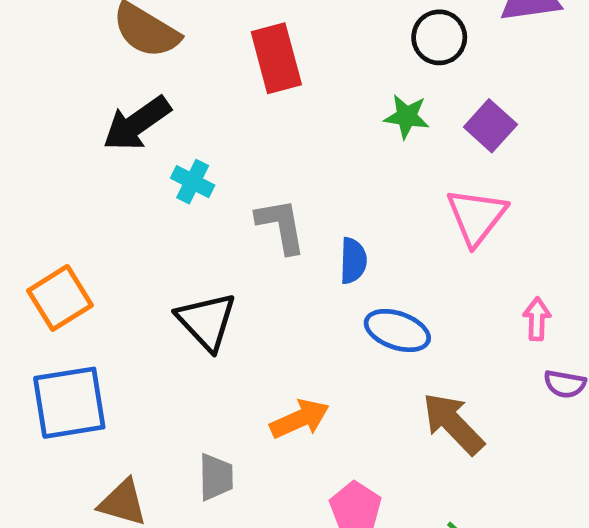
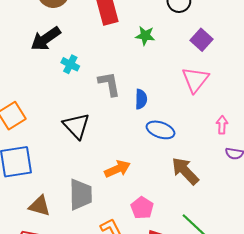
green star: (407, 116) -> (145, 36), moved
gray trapezoid: (216, 477) -> (81, 195), size x1.5

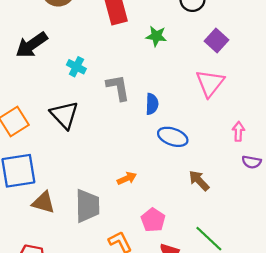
black arrow: (46, 39) -> (32, 45), moved
black triangle: (76, 126) -> (64, 115), moved
orange arrow: (117, 169) -> (127, 178), size x0.7
brown arrow: (185, 171) -> (199, 181), size x0.7
brown triangle: (40, 206) -> (44, 203), moved

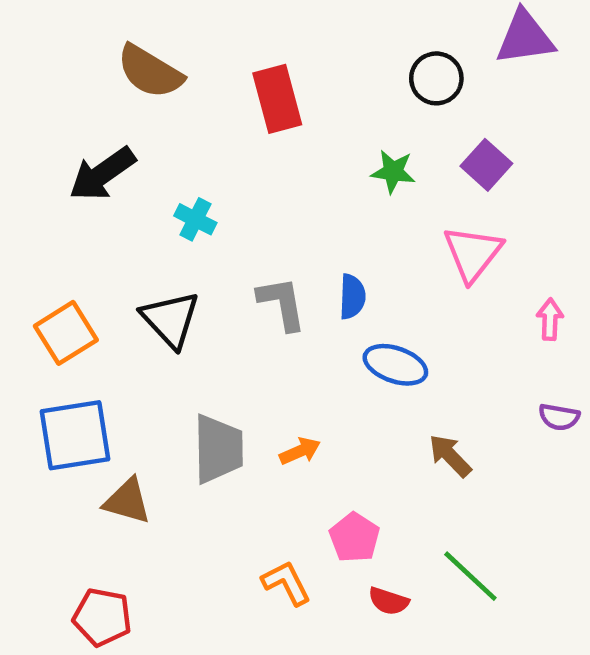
green star: (156, 36) -> (393, 172), moved
gray L-shape: (118, 88) -> (282, 303), moved
pink arrow: (238, 131) -> (550, 319), moved
gray trapezoid: (87, 206) -> (218, 449), moved

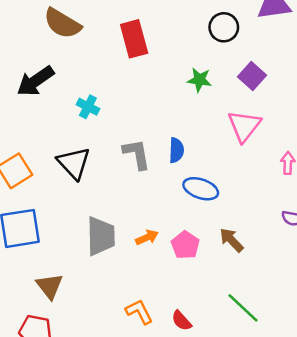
brown triangle: (127, 501) -> (50, 286), moved, turned 36
pink pentagon: (355, 537) -> (185, 245), moved
red semicircle: (389, 601) -> (181, 321), moved, turned 30

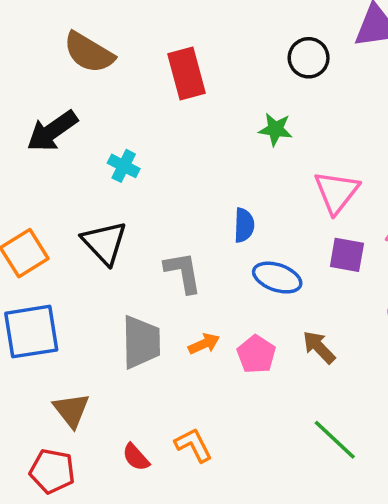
purple square: (252, 76) -> (347, 255), moved, turned -32
gray L-shape: (137, 154) -> (183, 272), moved
red semicircle: (181, 321) -> (136, 457), moved

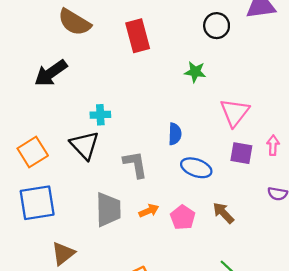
cyan cross: (124, 166) -> (100, 115), moved, turned -30
brown triangle: (71, 410) -> (63, 254), turned 30

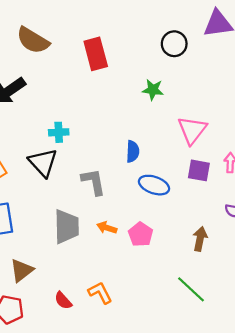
orange arrow: (149, 211) -> (107, 228), turned -138
brown arrow: (223, 213) -> (200, 239), moved, turned 55

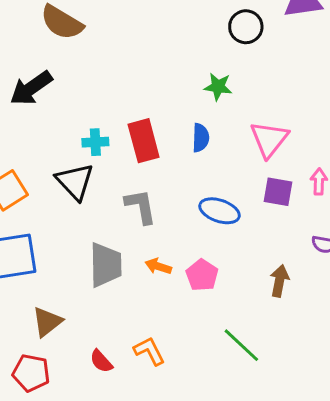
red rectangle: (96, 54) -> (144, 141), moved
blue semicircle: (133, 151) -> (201, 138), moved
green line: (191, 289) -> (241, 345), moved

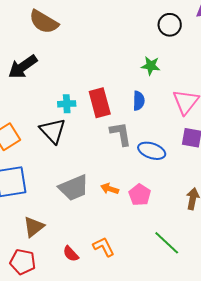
gray L-shape: (141, 206) -> (121, 134), moved
gray trapezoid: (106, 265) -> (74, 188), turned 68

